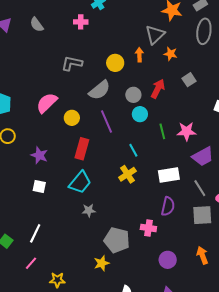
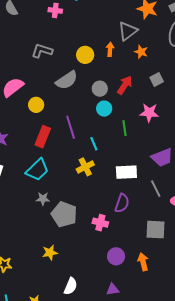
purple line: (107, 121) -> (71, 127), moved
pink star: (186, 131) -> (149, 113), moved
gray square: (202, 215) -> (156, 230), moved
gray pentagon: (117, 240) -> (64, 214), moved
orange arrow: (202, 255) -> (143, 262), moved

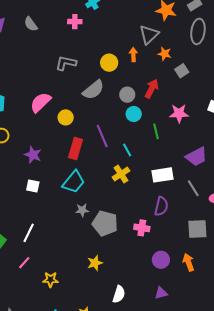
gray square: (157, 80) -> (182, 71), moved

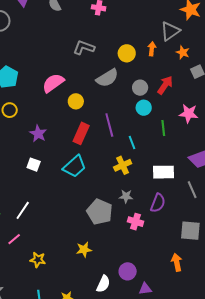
gray star: (82, 210) -> (126, 196), moved
purple circle: (161, 260) -> (128, 271), moved

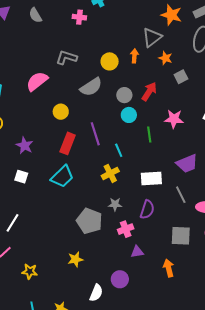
pink semicircle: (53, 83) -> (37, 81), moved
pink cross: (135, 222) -> (126, 229), turned -35
purple triangle: (145, 289) -> (137, 252), moved

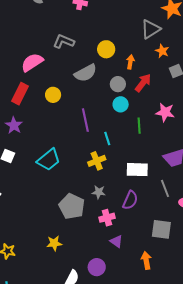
orange arrow: (134, 56) -> (130, 62), moved
red rectangle: (68, 143) -> (20, 94), moved
purple triangle: (137, 252) -> (116, 241), turned 40

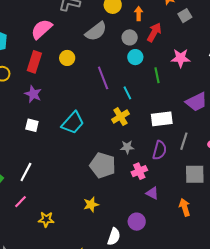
gray line: (165, 188) -> (184, 141), moved, turned 48

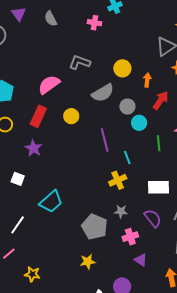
gray circle: (130, 37) -> (127, 107), moved
cyan trapezoid: (73, 123) -> (51, 202), moved
white square: (32, 125) -> (18, 179), moved
purple semicircle: (160, 150) -> (153, 218), turned -60
yellow star: (91, 204) -> (88, 262), moved

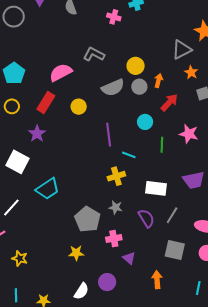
gray circle: (127, 107) -> (139, 87), moved
cyan line: (127, 158) -> (129, 155), turned -56
white square: (18, 179) -> (17, 162), size x1.6
pink cross: (130, 237) -> (114, 239), moved

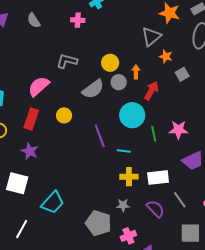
cyan circle: (145, 122) -> (132, 115), size x1.6
pink star: (189, 134) -> (178, 130), moved
yellow cross: (116, 176) -> (129, 177), moved, turned 30
gray line: (172, 215) -> (180, 200), turned -54

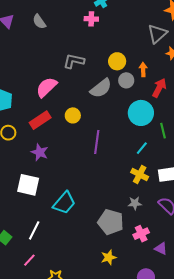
pink cross: (78, 20) -> (91, 19), moved
red rectangle: (31, 119) -> (40, 120), turned 40
purple line: (100, 136) -> (97, 142), moved, turned 30
cyan line: (124, 151) -> (142, 148), moved, turned -56
yellow cross: (129, 177) -> (140, 174), turned 30

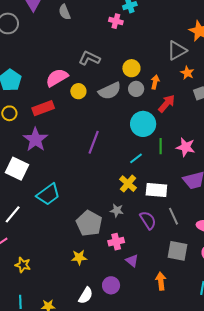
yellow circle: (73, 115) -> (78, 91), moved
purple star: (40, 152) -> (36, 140), size x1.4

